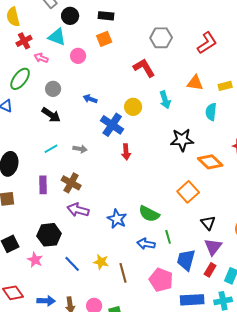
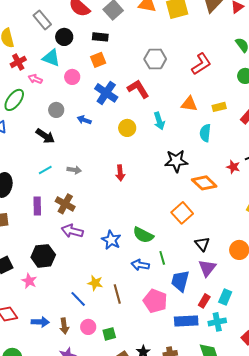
gray circle: (53, 89) -> (56, 110), moved
blue cross: (112, 125) -> (106, 93), moved
blue line: (72, 264) -> (78, 299), moved
red rectangle: (210, 270) -> (204, 301), moved

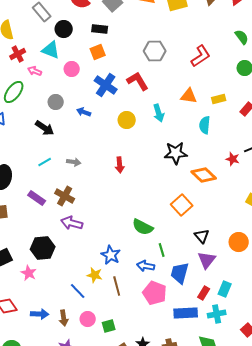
purple rectangle: (37, 206) -> (37, 198), turned -54
blue star: (111, 240) -> (111, 255), moved
blue arrow: (140, 265) -> (146, 266), moved

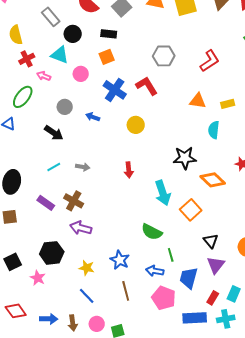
cyan arrow: (159, 113) -> (163, 193), moved, size x1.4
yellow star: (95, 275) -> (87, 268), moved

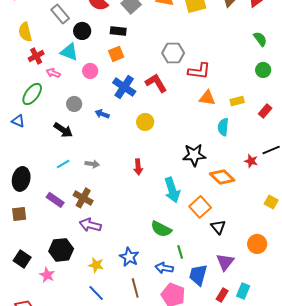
red L-shape: (210, 61) -> (199, 71), moved, turned 40
black triangle: (211, 241) -> (218, 227), moved
black square: (13, 262) -> (22, 259), turned -30

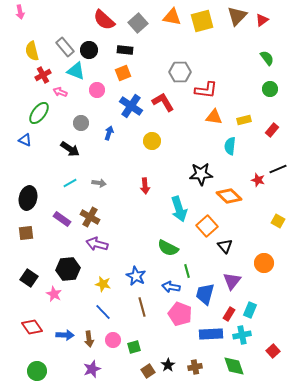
gray rectangle: (60, 14) -> (65, 47), moved
blue arrow: (102, 114) -> (109, 133), turned 88

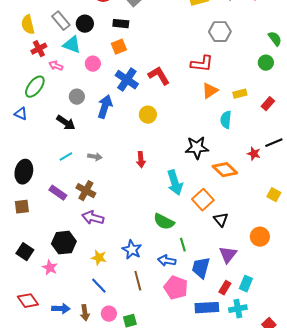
green semicircle: (267, 58) -> (275, 39), moved
gray hexagon: (180, 72) -> (220, 32), moved
orange triangle: (214, 117) -> (210, 91), turned -42
blue arrow: (109, 133) -> (105, 107), size x1.6

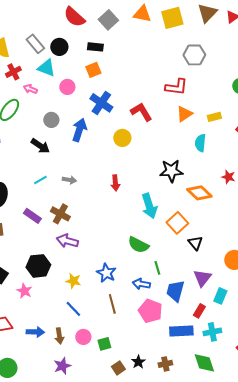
red L-shape: (159, 76) -> (141, 112), moved
cyan rectangle: (246, 284) -> (220, 296), moved

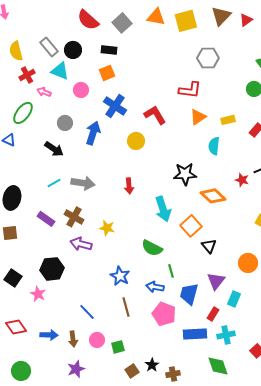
gray arrow: (69, 180) -> (83, 183), size x1.6
yellow star: (73, 281) -> (107, 228), moved
brown cross: (165, 364) -> (173, 374), moved

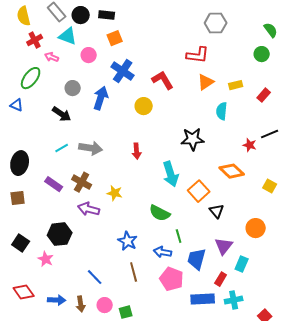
black rectangle: (109, 50) -> (107, 15), moved
orange diamond: (213, 196) -> (232, 171), moved

